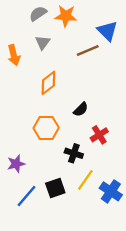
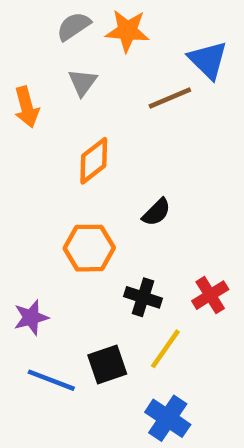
red cross: (99, 135) -> (210, 295), moved
blue cross: (111, 191) -> (168, 418), moved
blue line: (26, 196) -> (51, 380), turned 70

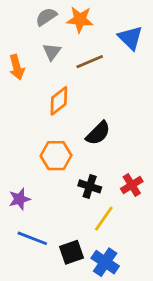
brown line: (170, 98) -> (90, 62), moved
black semicircle: (156, 212) -> (98, 133), size x1.4
black square: (107, 365) -> (71, 252), moved

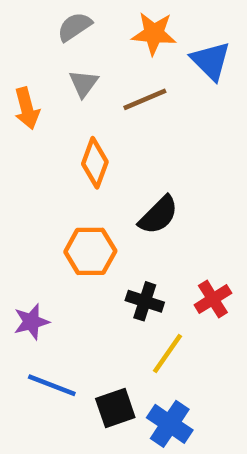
orange star: (80, 20) -> (154, 34), moved
orange diamond: (59, 101) -> (95, 163), turned -32

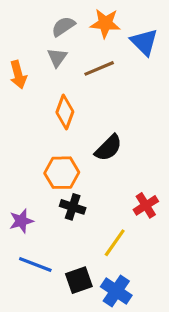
gray semicircle: (74, 27) -> (63, 26), moved
black cross: (145, 301) -> (73, 207), moved

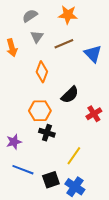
gray semicircle: (63, 26) -> (30, 16), moved
blue triangle: (144, 42) -> (93, 54), moved
red cross: (146, 205) -> (94, 114), moved

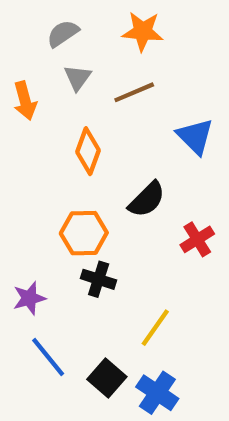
blue triangle: (93, 54) -> (195, 136), moved
blue line: (23, 170) -> (48, 357), turned 30
black square: (51, 180) -> (107, 378), turned -30

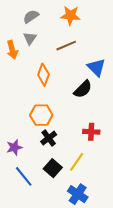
gray triangle: (78, 78) -> (30, 38), moved
black semicircle: (147, 199) -> (83, 89), moved
red cross: (197, 239) -> (91, 132), moved, turned 35
black cross: (99, 279) -> (49, 138), turned 35
black square: (107, 378) -> (53, 168), moved

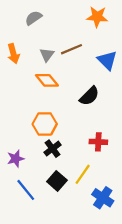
orange star: (70, 15) -> (97, 17), moved
gray triangle: (30, 38) -> (47, 55), moved
blue triangle: (96, 67) -> (107, 60), moved
orange diamond: (43, 75) -> (47, 80), turned -60
blue cross: (78, 194) -> (103, 198), moved

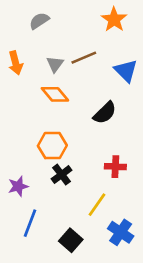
orange star: (97, 17) -> (114, 20), turned 30
black square: (57, 181) -> (71, 240), moved
blue line: (26, 190) -> (30, 223), turned 60

